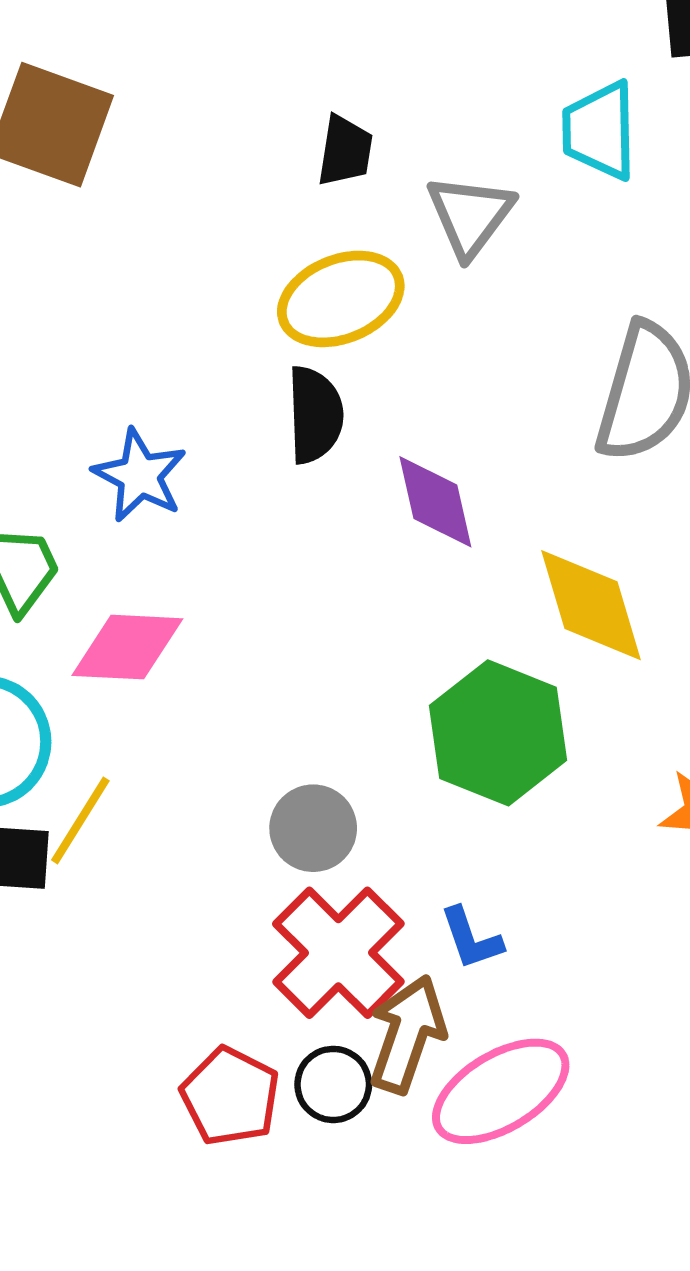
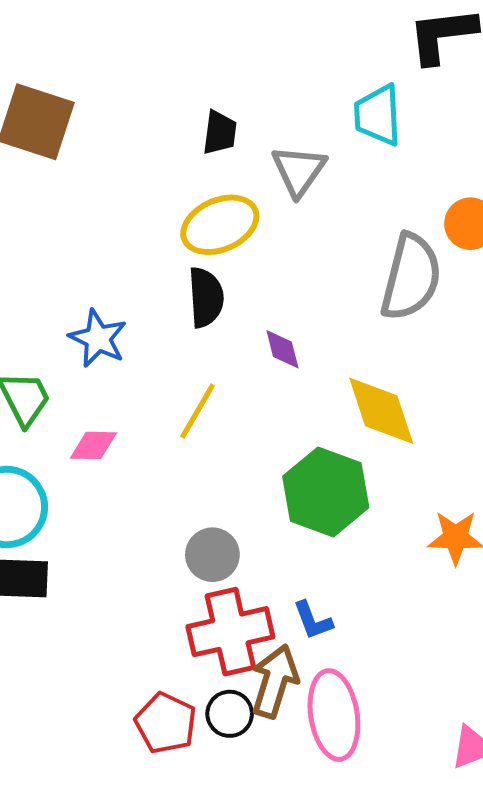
purple diamond: (435, 502) -> (282, 349), size x0.7
pink diamond: (127, 647) -> (93, 445), size x0.7
yellow line: (80, 820) -> (198, 411), moved
red cross: (338, 953) -> (230, 632), turned 34
pink ellipse: (501, 1091) -> (334, 715), turned -66

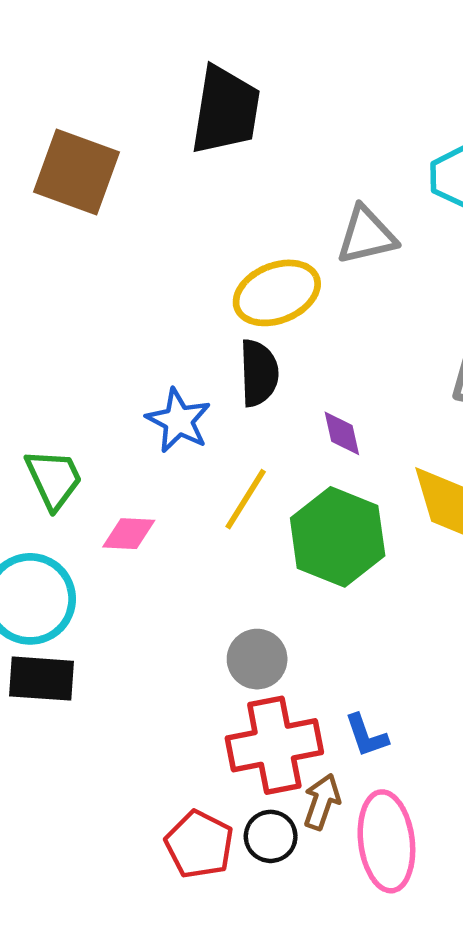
black trapezoid: (220, 133) -> (226, 110), moved, size x1.8
gray triangle: (299, 171) -> (366, 235), turned 40
blue star: (98, 338) -> (179, 421), moved
green hexagon: (326, 492) -> (338, 537), moved
brown arrow: (275, 681) -> (322, 802), size x0.7

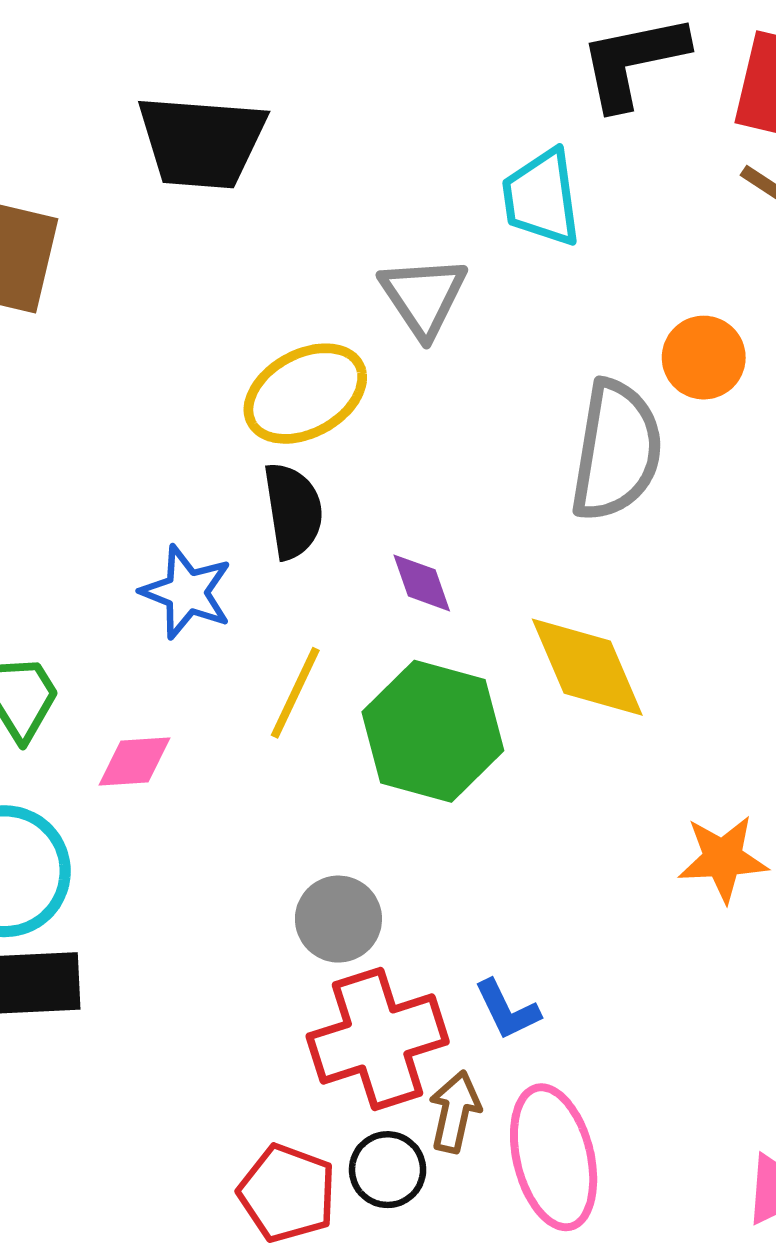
black trapezoid: (226, 110) -> (202, 142), turned 92
gray triangle: (366, 235) -> (423, 296), turned -44

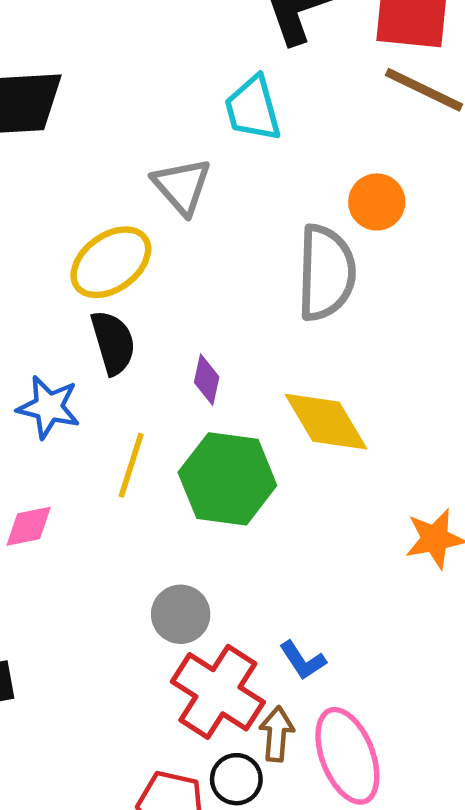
purple diamond: (422, 583) -> (207, 380), turned 39
red cross: (378, 1039) -> (218, 692), turned -32

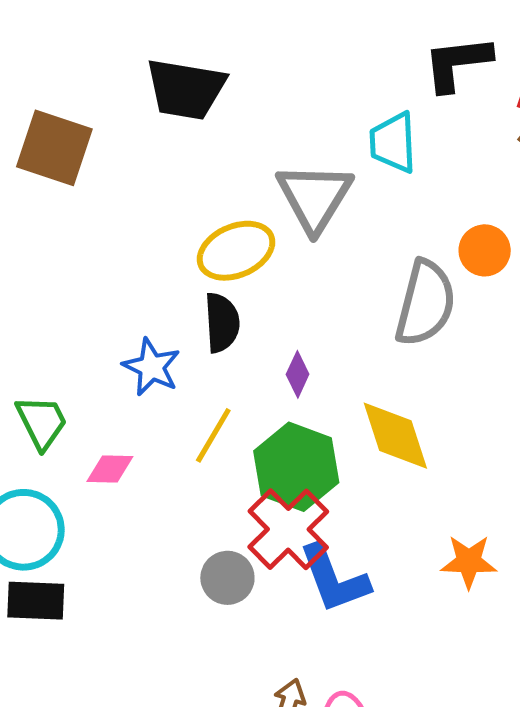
gray triangle: (182, 186) -> (314, 197), size x1.4
blue L-shape: (303, 660) -> (334, 579), moved, size x1.8
red cross: (218, 692) -> (288, 529), moved

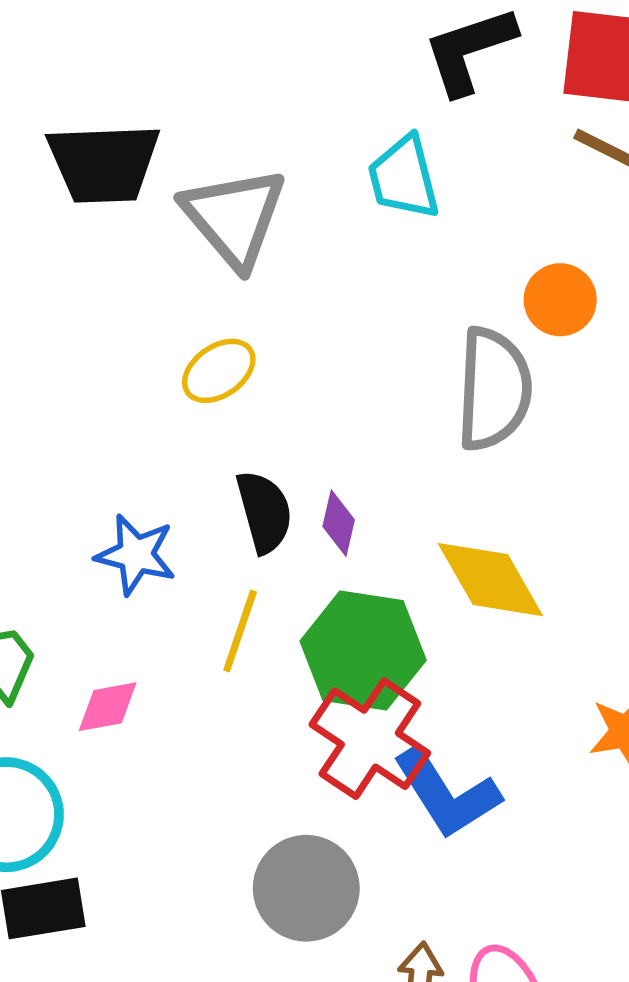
gray triangle: (314, 197) -> (234, 217), moved
yellow ellipse: (236, 251) -> (219, 371), size x0.7
black semicircle: (222, 323) -> (264, 512), moved
gray circle: (227, 578) -> (306, 888), moved, size x1.4

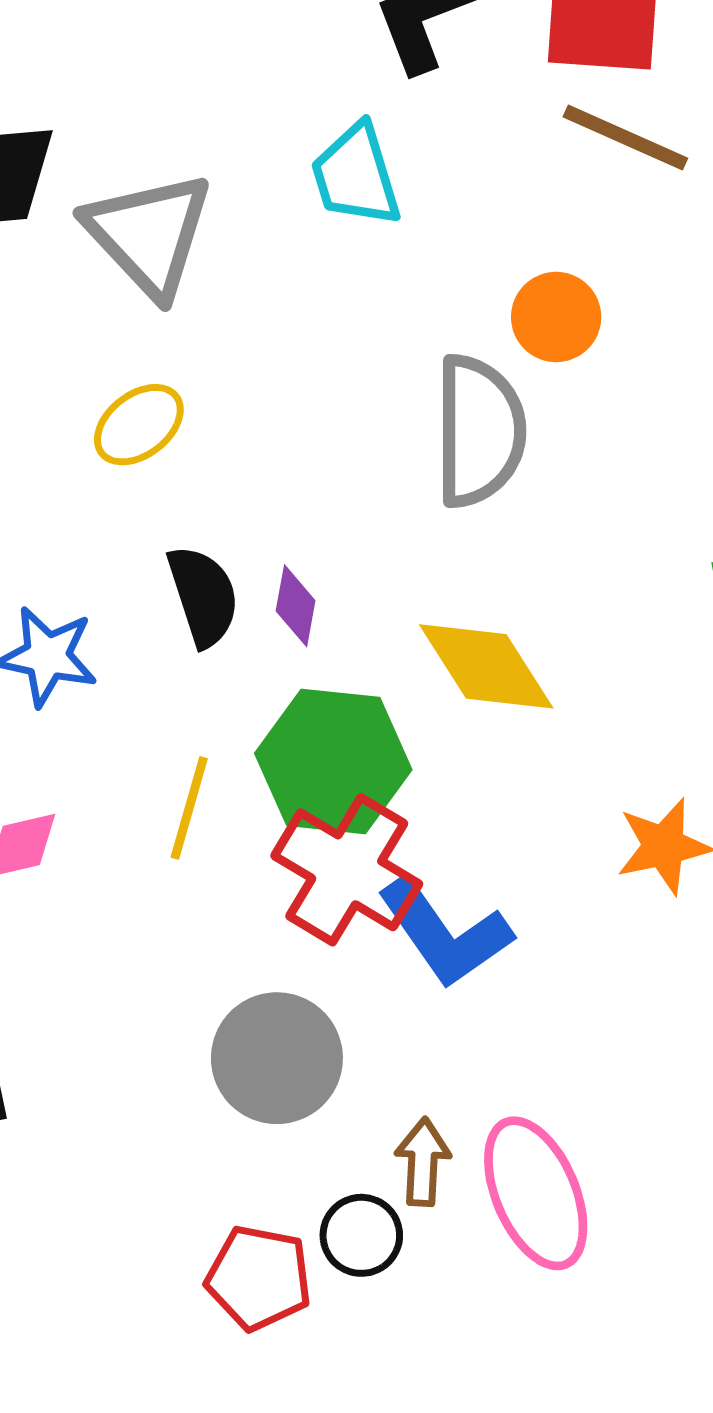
yellow line: (240, 631) -> (189, 808), moved

